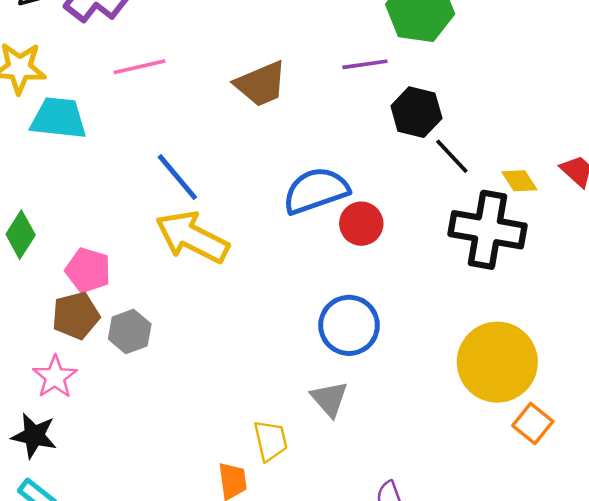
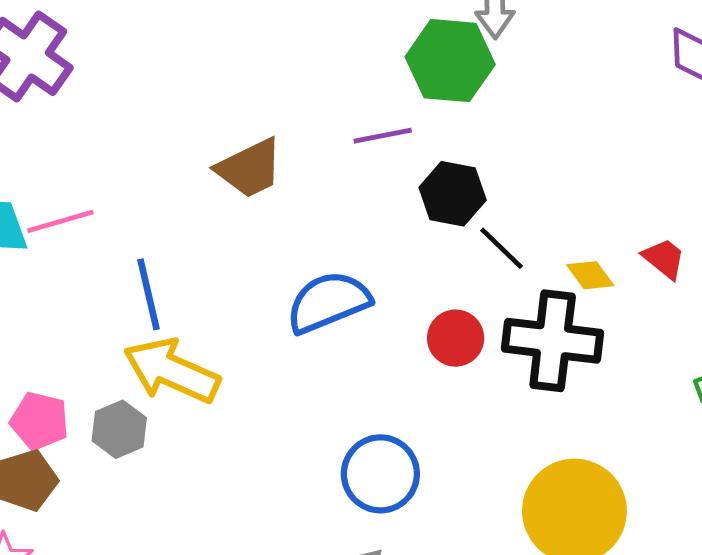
pink line: (139, 67) -> (60, 221), moved
blue line: (177, 177) -> (148, 294), turned 30
red circle: (361, 224) -> (456, 338), moved
gray hexagon: (130, 331) -> (119, 429), moved

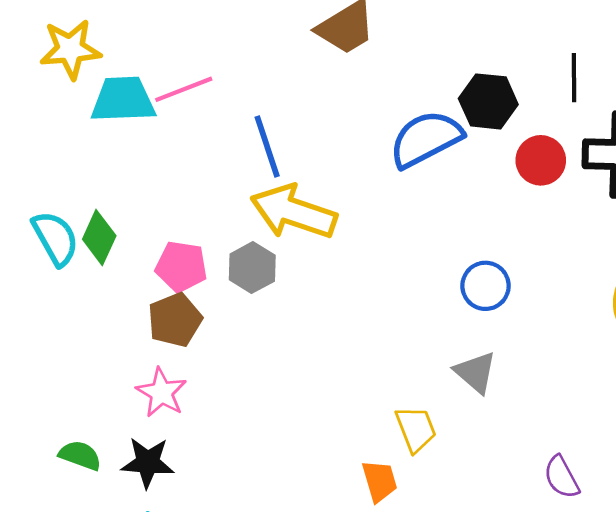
black hexagon: (453, 194) -> (488, 101), moved
black line: (502, 248) -> (574, 78), turned 51
blue circle: (380, 474) -> (485, 286), size x0.7

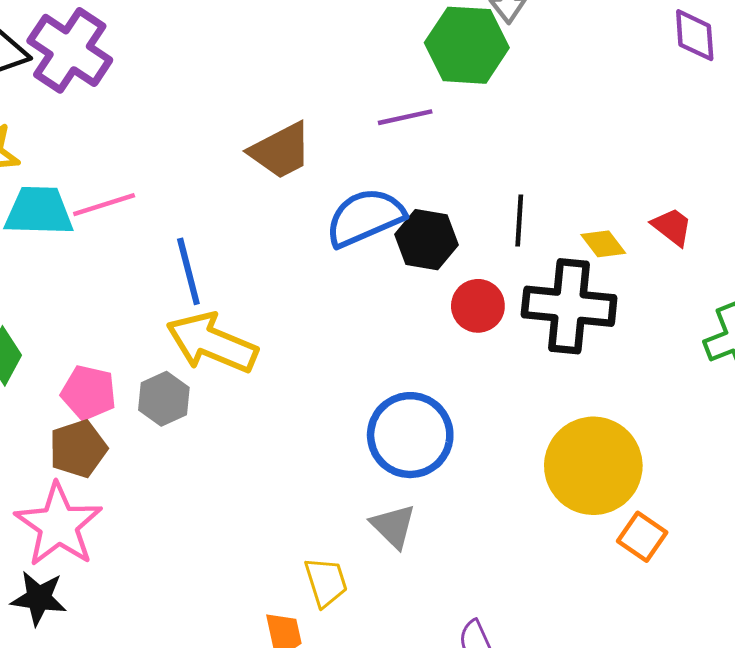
blue semicircle: (426, 139) -> (365, 217), moved
blue circle: (485, 286) -> (410, 435), size x1.6
pink star: (161, 393) -> (58, 525), size x1.6

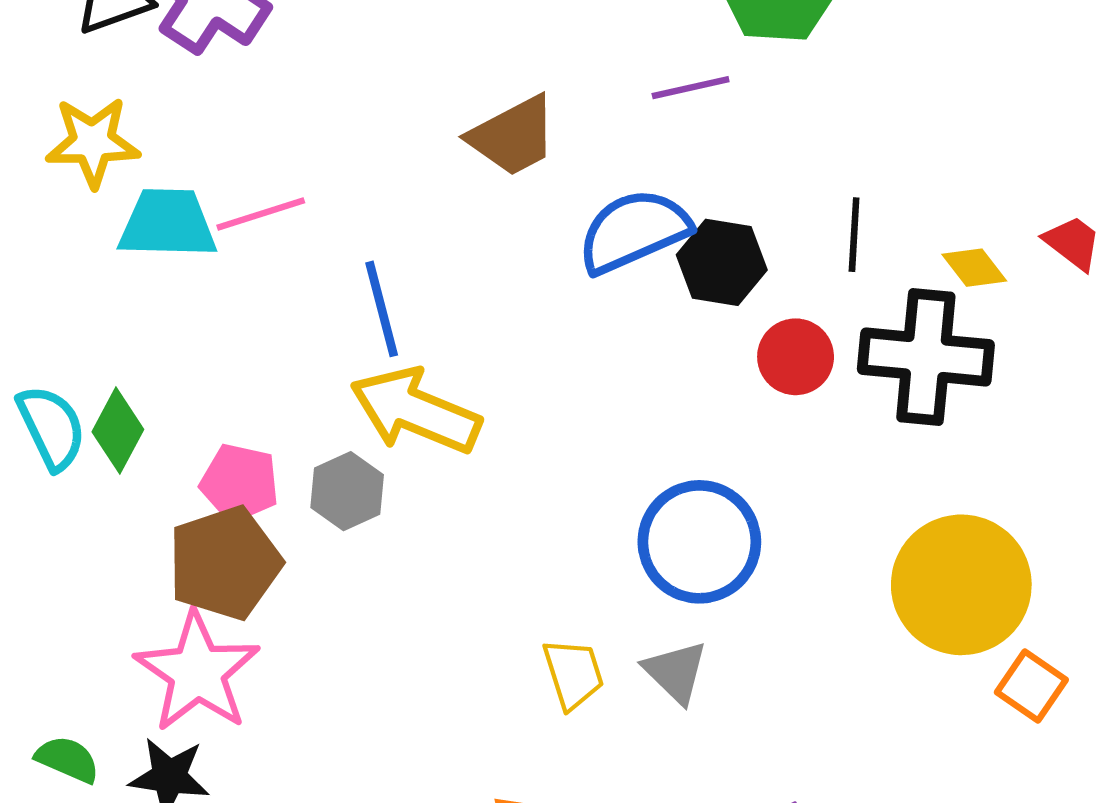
brown pentagon: (78, 449) -> (225, 563), size x1.4
yellow trapezoid: (326, 582) -> (573, 674), moved

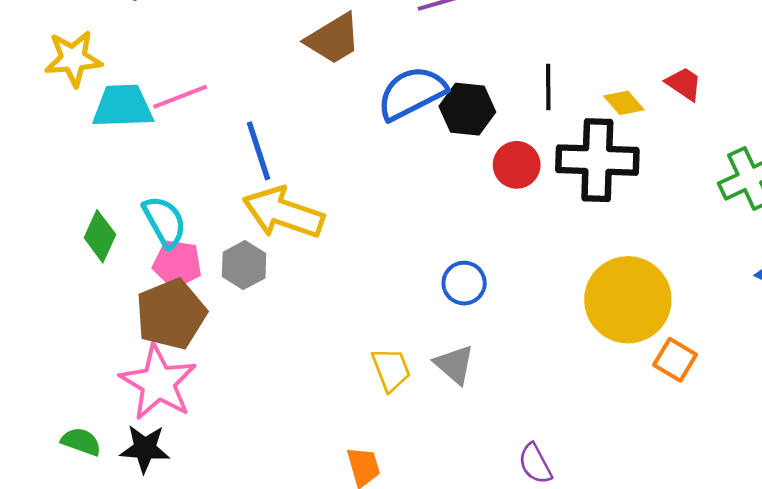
cyan semicircle: (51, 427) -> (165, 222), moved
blue circle: (699, 542) -> (464, 283), size x0.6

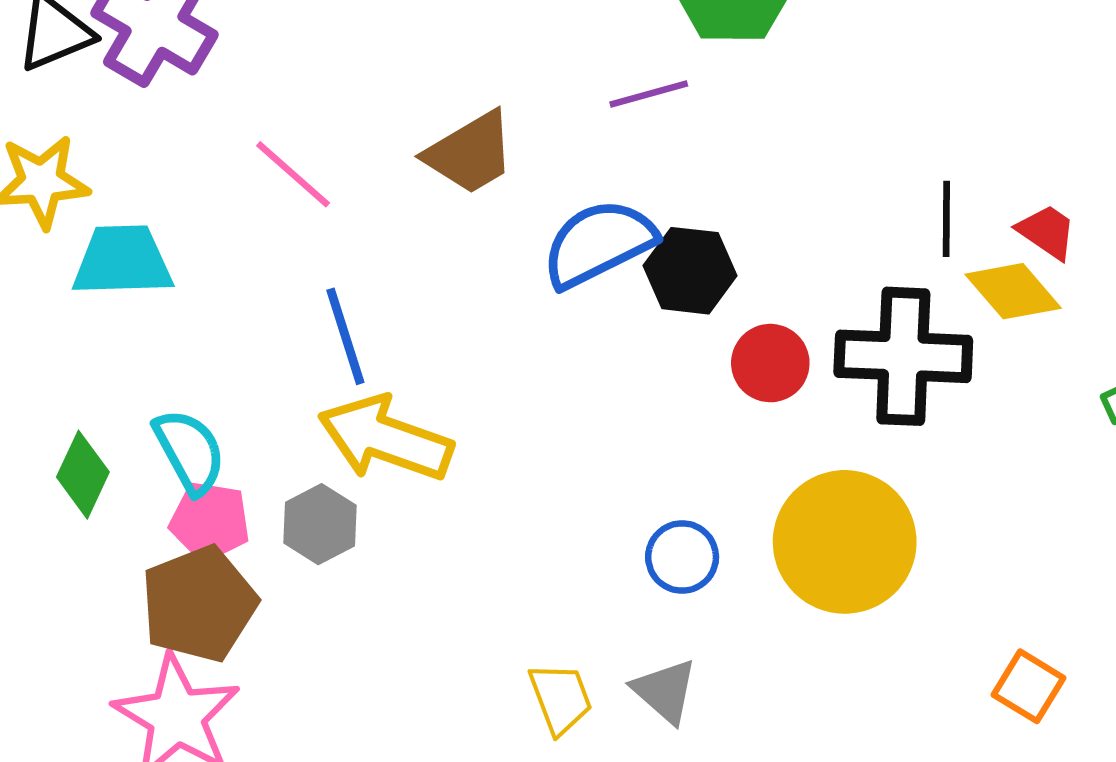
black line: (548, 87) -> (946, 219), moved
pink line: (180, 97) -> (293, 174), moved, turned 62
yellow diamond: (624, 103) -> (1013, 291), moved, size x1.4
yellow circle: (628, 300) -> (845, 542), moved

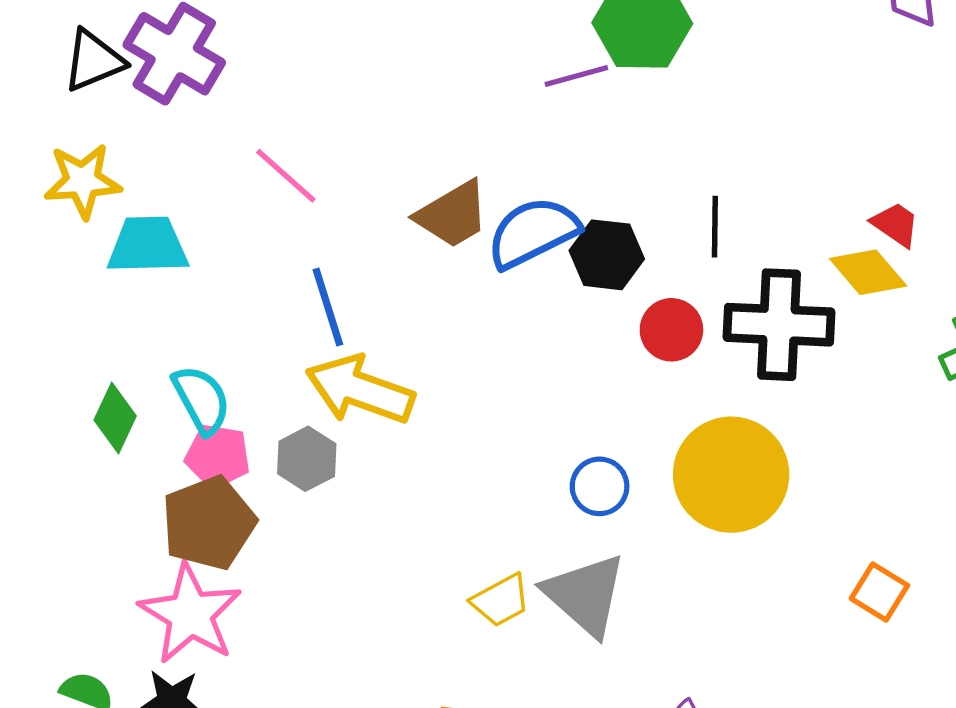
purple line: (649, 94) -> (576, 76), moved
brown trapezoid: (470, 153) -> (452, 215), moved
black line: (946, 219) -> (715, 227), moved
gray triangle: (665, 691) -> (585, 595), size x1.6
yellow trapezoid: (560, 698) -> (501, 600), turned 82

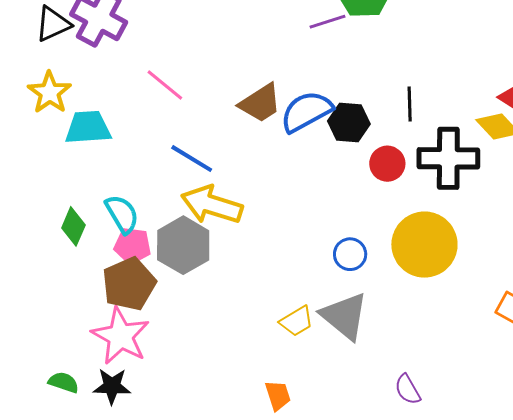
yellow star: (83, 181) -> (50, 93), turned -30
blue line: (328, 307) -> (192, 159), turned -39
gray hexagon: (307, 459) -> (183, 245), size x1.6

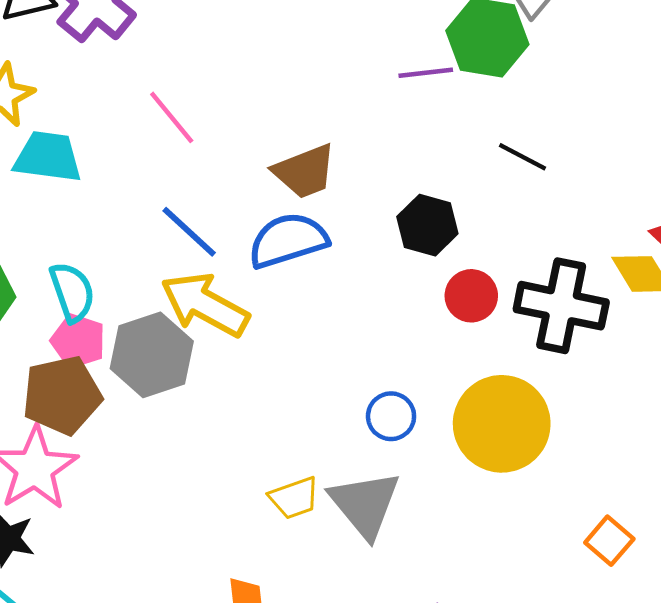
black line: (410, 104) -> (522, 157), moved, turned -72
blue semicircle: (306, 112) -> (288, 240), moved

